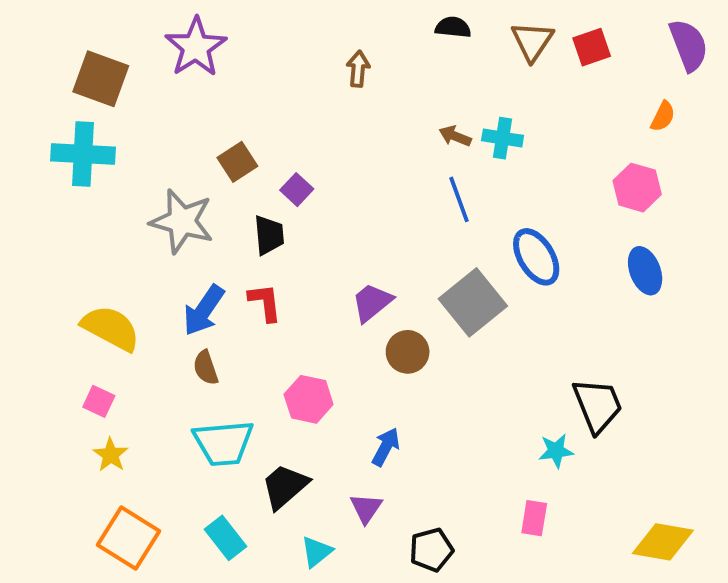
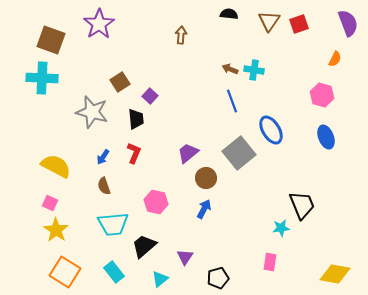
red L-shape: (265, 302) -> (134, 153), turned 30
blue arrow: (204, 310) -> (103, 157), size x0.6
blue arrow: (386, 447) -> (204, 209), moved
yellow star: (111, 455) -> (56, 230), size x1.4

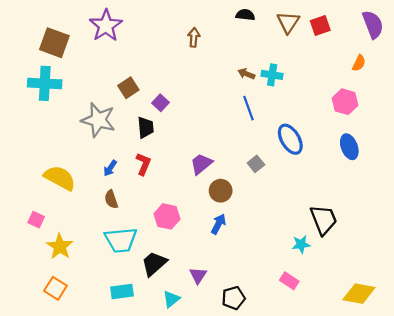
gray square: (239, 153) -> (256, 164), size x0.5
pink square: (50, 203) -> (36, 220), moved
pink rectangle: (270, 262) -> (289, 281), turned -66
orange square: (65, 272) -> (55, 288), moved, size x0.7
cyan rectangle: (114, 272) -> (122, 292), turned -60

